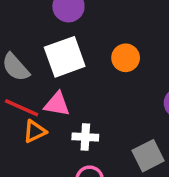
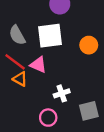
orange triangle: (35, 131) -> (20, 79), turned 42
white cross: (85, 137) -> (62, 93), moved, turned -35

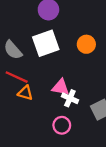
pink triangle: (38, 65) -> (61, 87), moved
white cross: (62, 93) -> (70, 98), turned -35

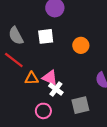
white square: (46, 43) -> (46, 36), size x0.7
orange triangle: (25, 93) -> (32, 78), moved, turned -32

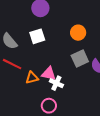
orange circle: (81, 45) -> (78, 33), moved
gray square: (80, 105) -> (80, 59), moved

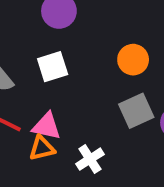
pink triangle: (49, 74) -> (46, 126), moved
white cross: (56, 83) -> (90, 159), turned 32

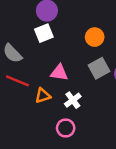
white square: (53, 67) -> (44, 33), moved
pink triangle: (46, 126) -> (59, 73), moved

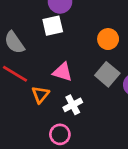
gray square: (99, 68) -> (107, 74), turned -30
orange triangle: (43, 96) -> (40, 95), turned -42

